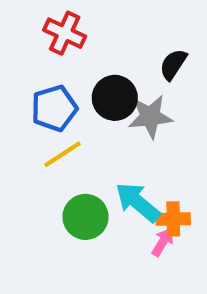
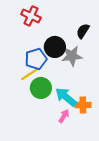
blue pentagon: (54, 108) -> (36, 59), moved
green circle: (86, 217) -> (41, 88), moved
pink arrow: (163, 242) -> (64, 116), moved

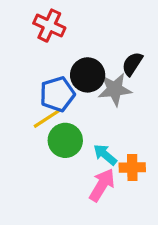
black semicircle: (83, 31) -> (132, 64), moved
cyan arrow: (66, 97) -> (105, 155), size x0.7
pink arrow: (64, 116) -> (102, 185), size x1.5

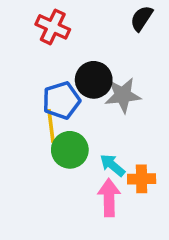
black semicircle: (132, 64) -> (142, 18), moved
yellow line: (48, 118) -> (51, 126), turned -64
pink arrow: (102, 185) -> (109, 198), turned -32

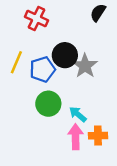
gray star: (123, 95) -> (85, 66), turned -30
yellow line: (51, 126) -> (16, 62), moved, turned 30
orange cross: (142, 179) -> (98, 136), moved

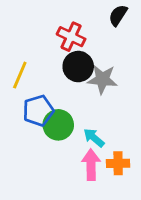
red cross: (36, 19) -> (71, 37), moved
gray star: (85, 66) -> (102, 79), turned -30
blue pentagon: (42, 69) -> (38, 111), moved

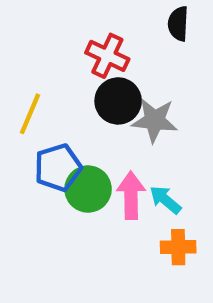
black semicircle: (118, 15) -> (178, 24), turned -30
cyan arrow: (94, 138) -> (165, 200), moved
pink arrow: (91, 165) -> (131, 195), moved

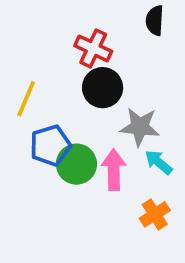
gray star: (155, 120) -> (140, 127), moved
cyan arrow: (165, 200) -> (158, 162), moved
orange cross: (178, 247) -> (155, 214), turned -32

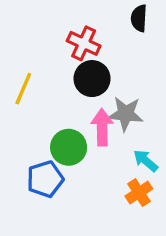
blue pentagon: (50, 145) -> (45, 179), moved
cyan arrow: (158, 162) -> (146, 161), moved
pink arrow: (114, 170) -> (102, 127), moved

